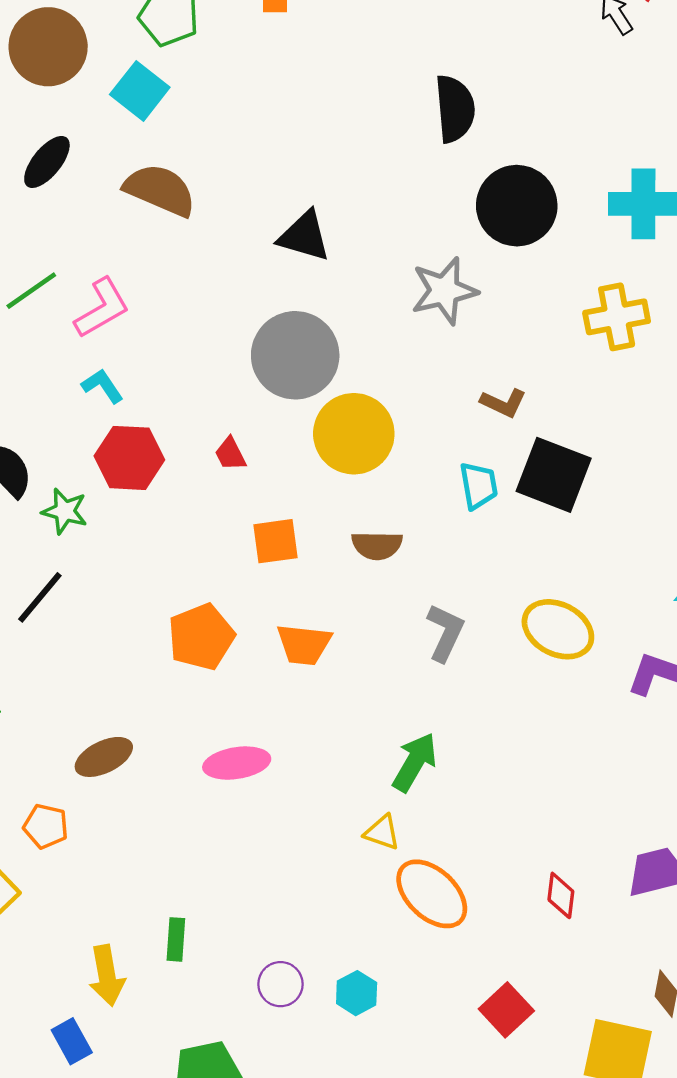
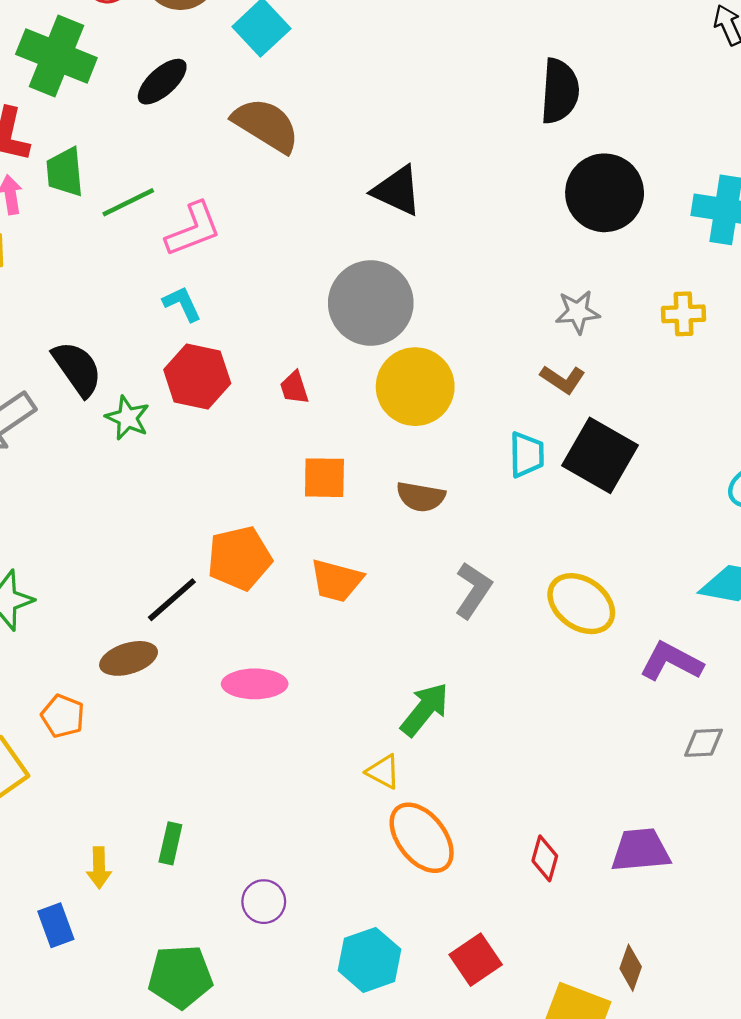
gray star: (444, 291) -> (578, 312), moved, size x0.7
yellow cross: (617, 317) -> (683, 314), size x0.7
black line: (40, 597) -> (172, 600), moved
yellow arrow: (107, 975) -> (99, 868), size x0.7
cyan hexagon: (357, 993) -> (369, 960), moved, size x1.5

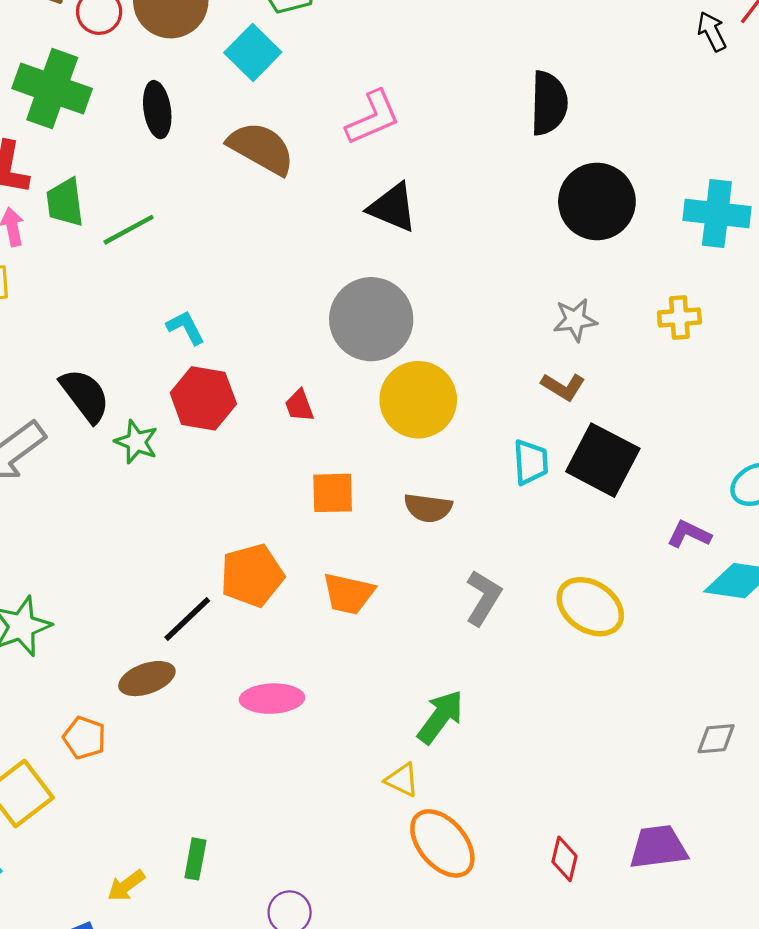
black ellipse: (162, 82) -> (157, 110), turned -54
pink L-shape: (193, 229) -> (373, 118), moved
purple L-shape: (671, 661) -> (689, 534), moved, size x0.7
yellow arrow: (99, 868) -> (126, 886), turned 57

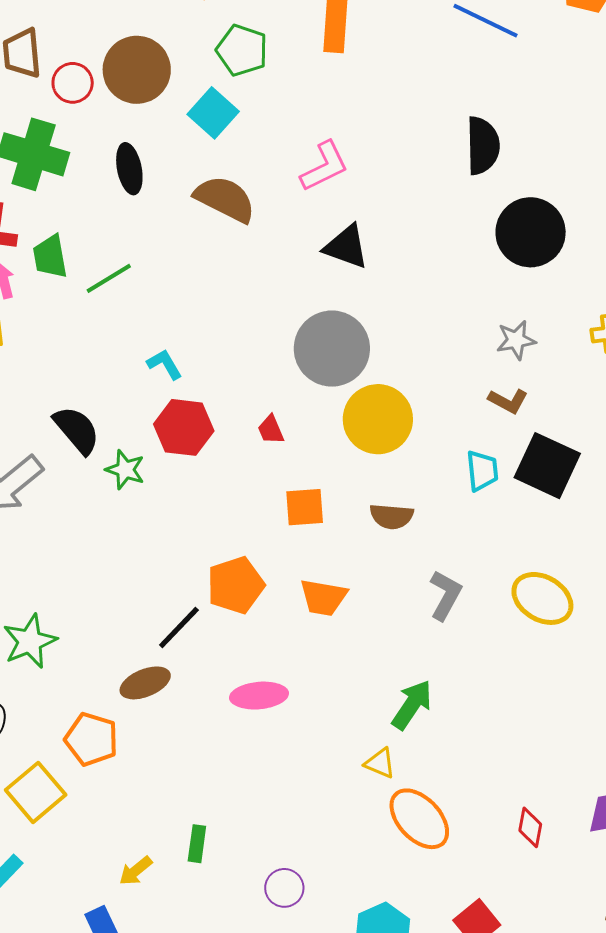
orange pentagon: (84, 738) -> (91, 739), size x1.4

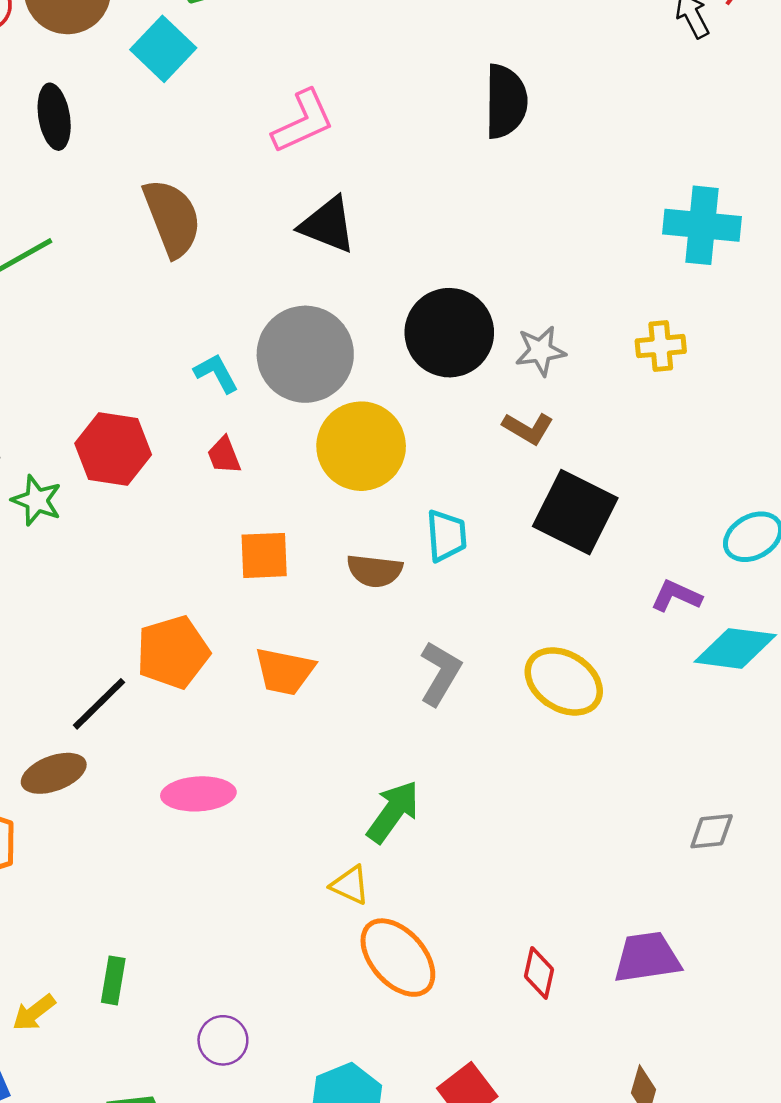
brown semicircle: (225, 199) -> (172, 218), moved, turned 40
black circle: (531, 232) -> (449, 333), moved
cyan L-shape: (165, 364) -> (216, 373), moved
cyan trapezoid: (482, 471) -> (446, 536), moved

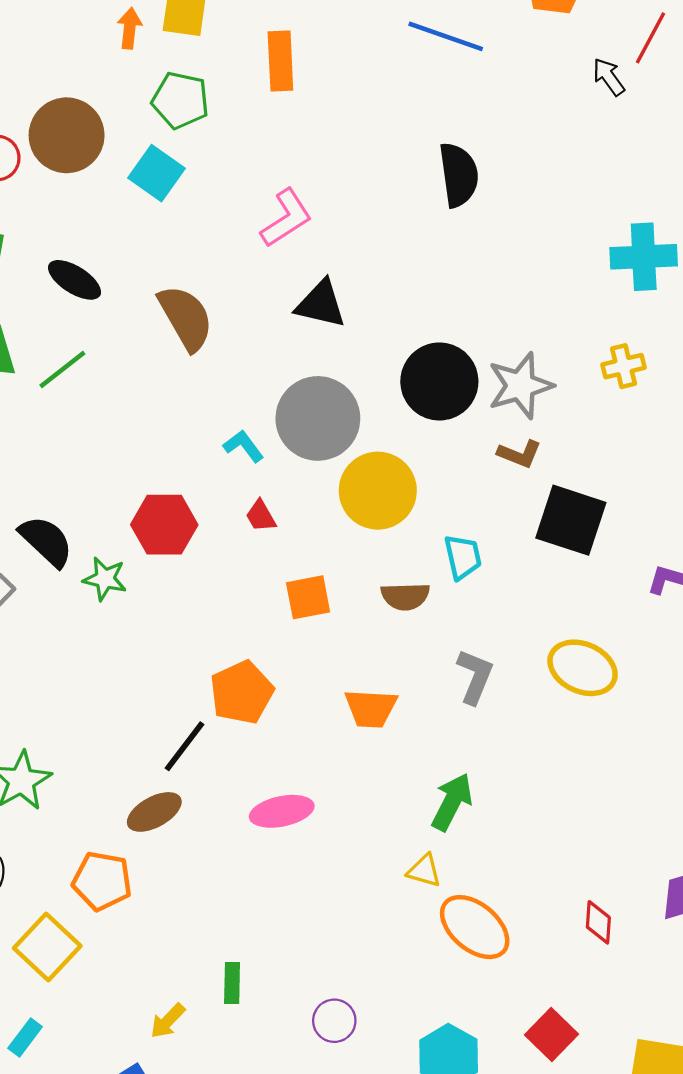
black ellipse: (54, 117) -> (75, 280), moved, turned -40
gray star: (540, 351) -> (520, 386), size x1.5
orange trapezoid: (284, 671) -> (371, 708), moved

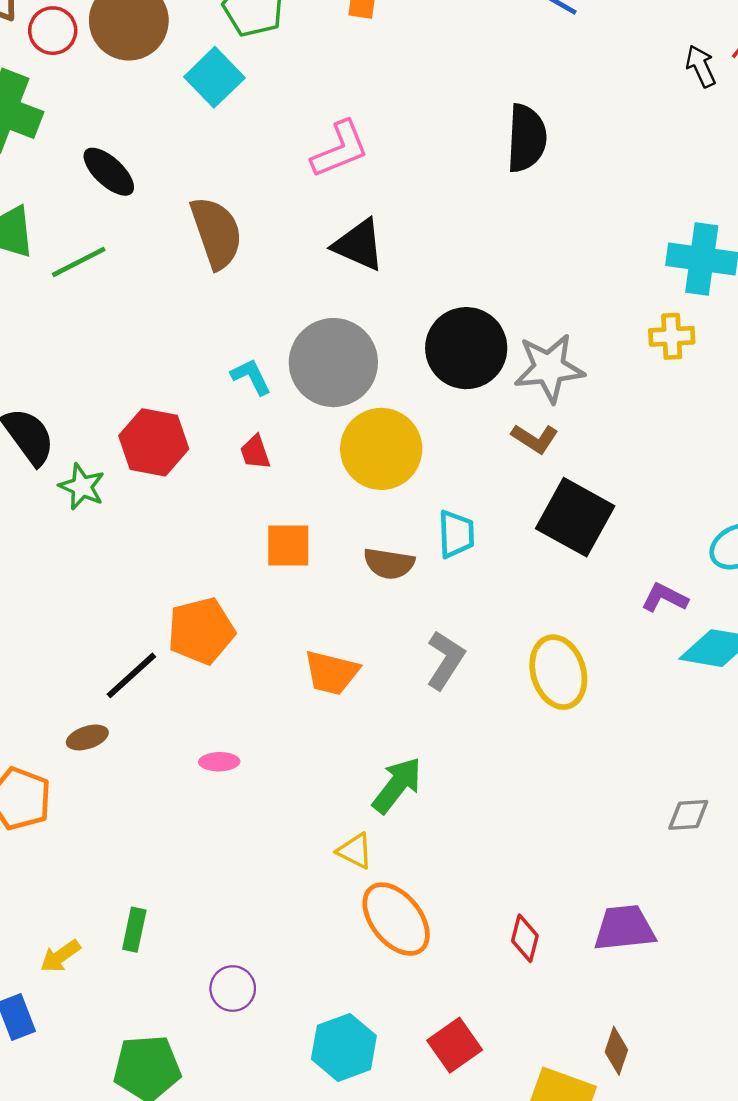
yellow cross: (623, 366) -> (672, 336), moved
yellow ellipse: (583, 668) -> (558, 672), turned 38
pink ellipse: (282, 811) -> (219, 762), size x0.6
brown ellipse: (154, 812) -> (87, 737), size x0.7

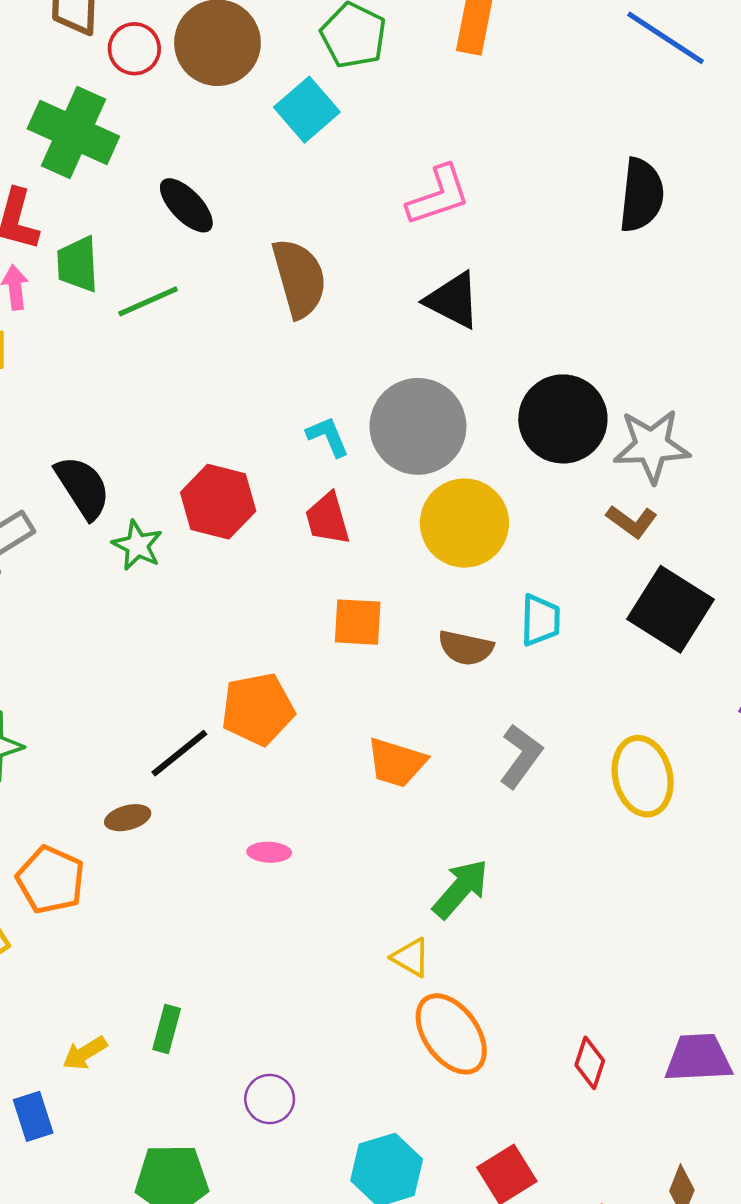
red trapezoid: (255, 452) -> (328, 519), size x1.4

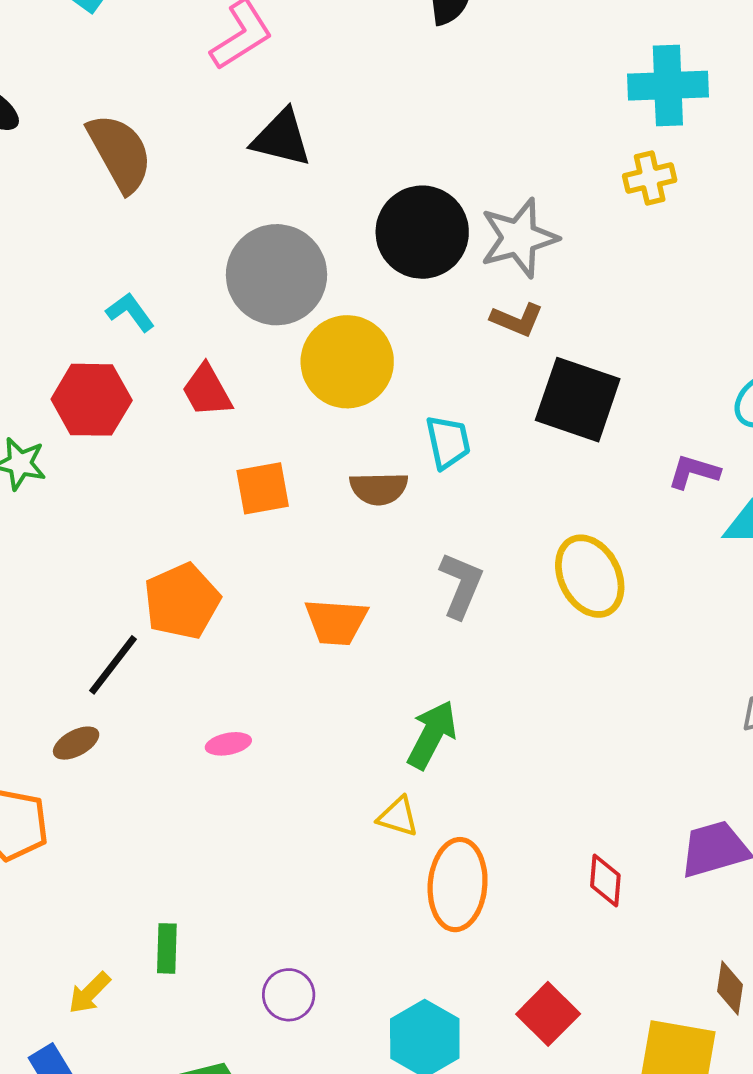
cyan L-shape: (328, 437) -> (130, 312), moved
orange ellipse: (451, 1034) -> (458, 885), turned 54

